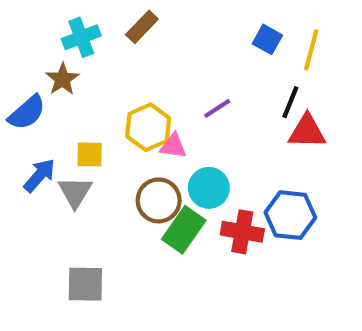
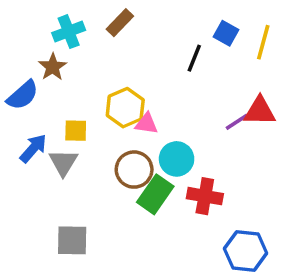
black line: (290, 102) -> (194, 58), moved
purple line: (217, 108) -> (237, 122), moved
blue hexagon: (290, 215) -> (246, 251), moved

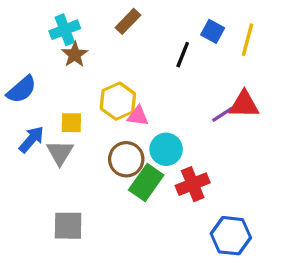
brown rectangle: (120, 23) -> (128, 21), moved
brown star: (53, 67) -> (75, 55), moved
red cross: (205, 196) -> (193, 184), turned -32

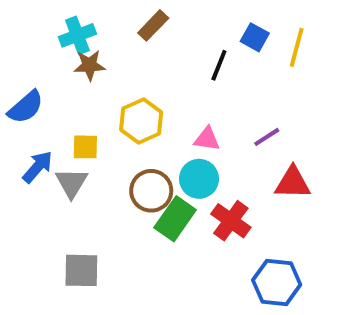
brown star: (75, 55) -> (89, 65), turned 30
red triangle: (244, 104) -> (293, 183), moved
pink triangle: (138, 116) -> (207, 139), moved
red cross: (193, 184) -> (231, 221), turned -32

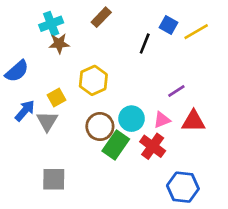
yellow line: (297, 47) -> (196, 32), turned 45
pink triangle: (207, 139) -> (162, 120), moved, turned -30
yellow square: (85, 147) -> (56, 98), turned -30

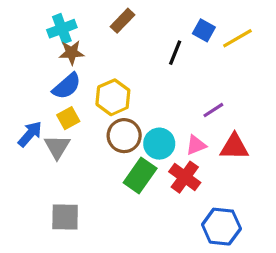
blue semicircle: (17, 71) -> (67, 86), moved
brown circle: (100, 127) -> (124, 136), moved

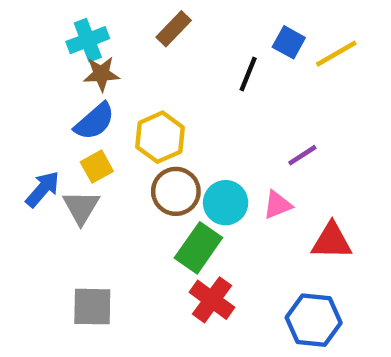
red triangle: (234, 147) -> (332, 241), moved
red cross: (185, 177) -> (212, 300), moved

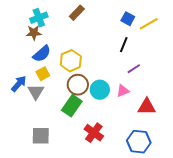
brown star: (101, 74) -> (34, 33), moved
black line: (248, 74) -> (124, 45), moved
green rectangle: (198, 248) -> (72, 106), moved

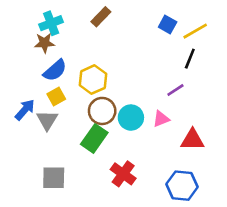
black line: (124, 45) -> (190, 59), moved

